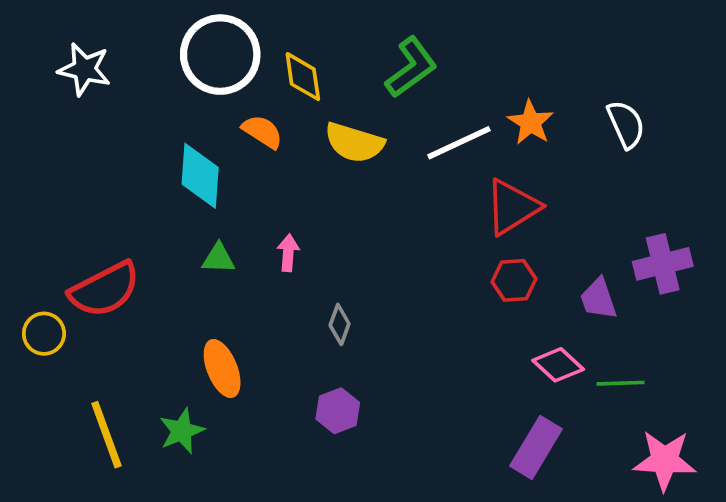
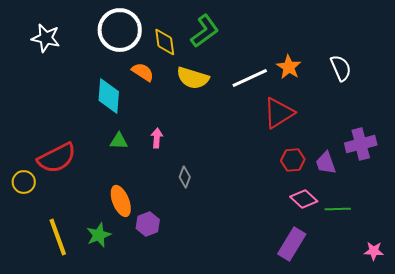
green L-shape: (411, 67) -> (205, 31), moved
red hexagon: (514, 280) -> (293, 160), moved
purple hexagon: (338, 411) -> (148, 224), moved
pink star: (665, 460) -> (374, 251), moved, size x0.6

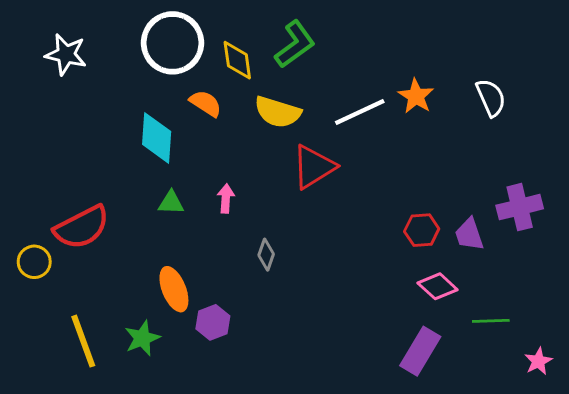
red triangle: (279, 113) -> (314, 167), moved
green line: (338, 209) -> (491, 321), moved
pink star: (374, 251) -> (538, 361), turned -30

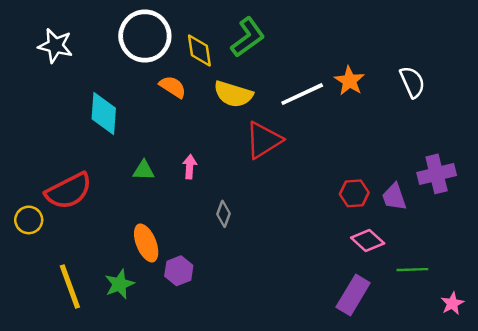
cyan diamond: (157, 138) -> (104, 113), moved

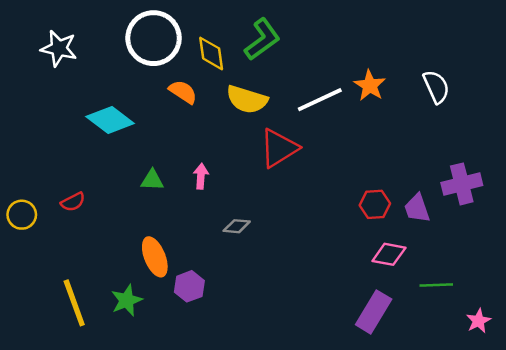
cyan diamond: (104, 113) -> (110, 120), turned -57
red semicircle: (69, 191) -> (73, 202), size x0.5
gray diamond: (224, 214) -> (237, 226), turned 75
yellow circle: (29, 220) -> (22, 215), moved
pink diamond: (368, 241) -> (389, 254), turned -32

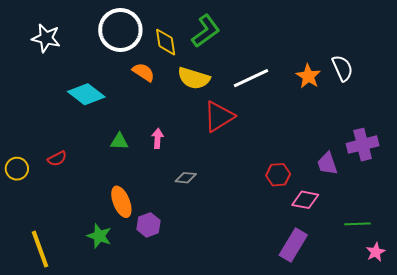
orange star: (370, 85) -> (308, 76), moved
red hexagon: (375, 204) -> (278, 175), moved
green line: (436, 285) -> (357, 224), moved
green star: (127, 300) -> (99, 236), turned -30
yellow line: (74, 303) -> (40, 249), moved

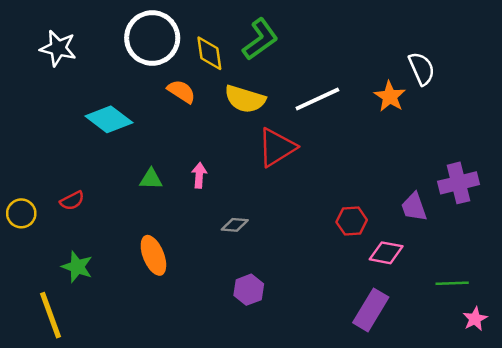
white semicircle: (342, 68) -> (422, 69), moved
purple hexagon: (149, 225) -> (249, 290), moved
green star: (99, 236) -> (77, 267), moved

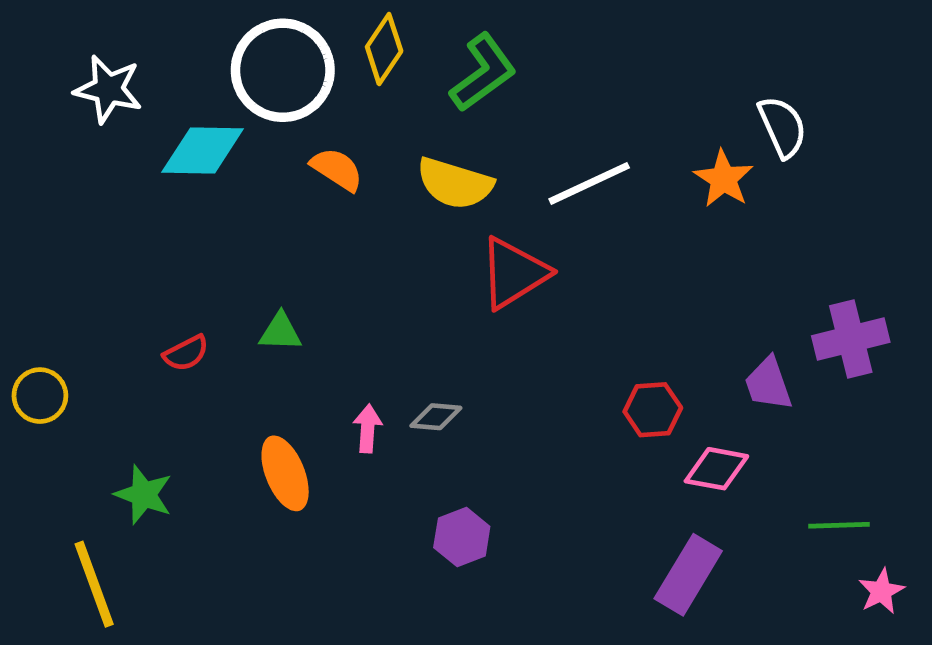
yellow diamond: (209, 53) -> (384, 49), moved, turned 42
cyan diamond: (109, 119) -> (203, 150), moved, turned -36
pink arrow: (199, 175) -> (368, 429), moved
red semicircle: (72, 201) -> (186, 353), moved

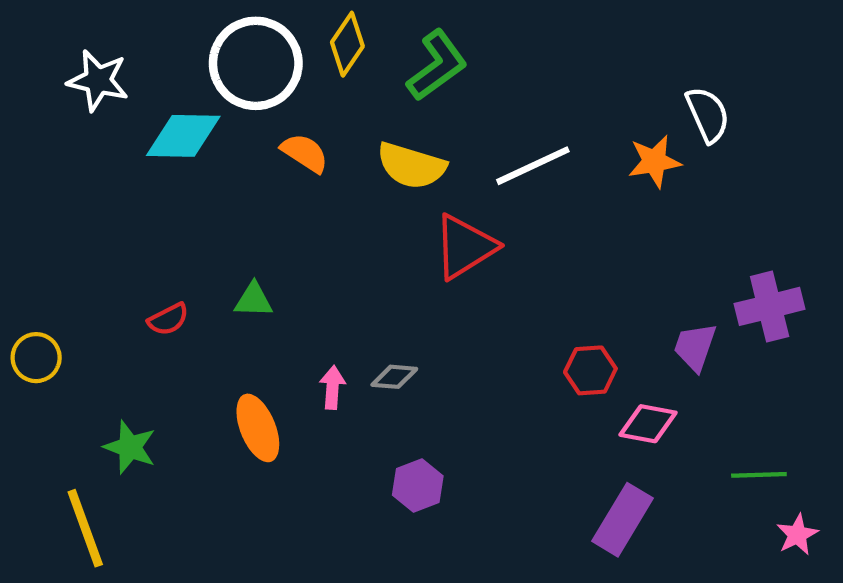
orange star: (724, 179) -> (654, 161), turned 30
purple trapezoid: (768, 384) -> (695, 347), turned 38

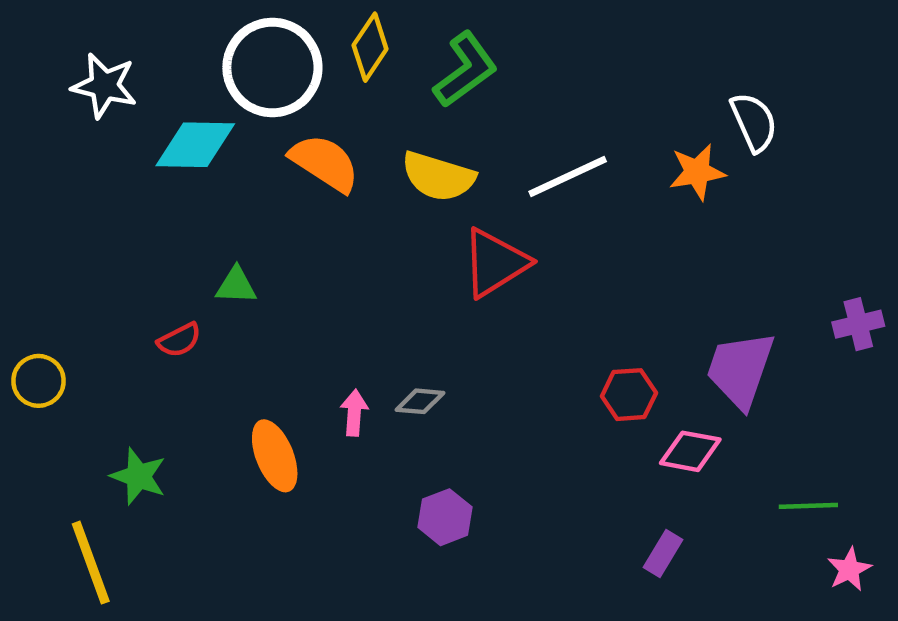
orange semicircle: (305, 153) -> (325, 163), size x1.4
green triangle: (254, 300) -> (236, 286), moved
purple cross: (770, 306) -> (858, 324), moved, size x0.7
purple trapezoid: (695, 347) -> (740, 370), size x1.5
purple rectangle: (622, 520) -> (663, 553), size x0.6

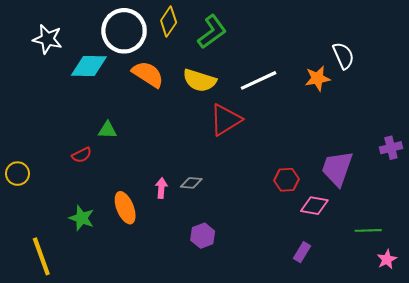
green star: (138, 476) -> (82, 218), moved

